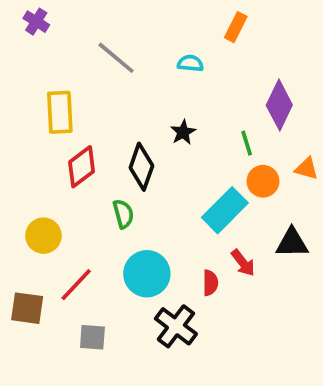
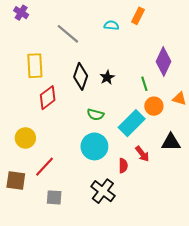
cyan semicircle: (190, 63) -> (111, 25), moved
black diamond: (141, 167) -> (81, 76), moved
green semicircle: (123, 214) -> (95, 115), moved, turned 119
cyan circle: (147, 274) -> (94, 146), moved

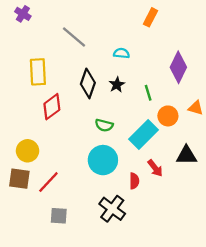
cyan semicircle: (111, 25) -> (121, 53), moved
green line: (144, 84) -> (148, 93), moved
brown square: (16, 180) -> (19, 179), moved

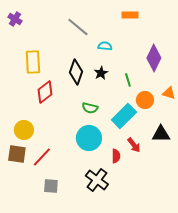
purple cross: (23, 14) -> (15, 19), moved
orange rectangle: (151, 17) -> (130, 15), turned 63
gray line: (74, 37) -> (78, 27), moved

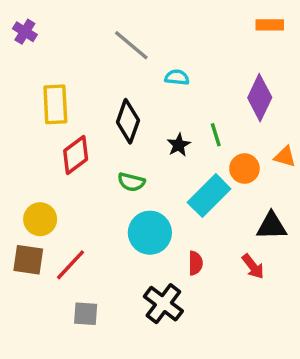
orange rectangle: (130, 15) -> (270, 25), moved
black star: (101, 73) -> (179, 145), moved
green semicircle: (90, 108) -> (131, 182), moved
red arrow: (134, 145) -> (253, 266), moved

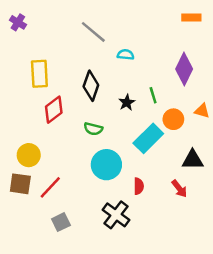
gray square: (86, 314) -> (61, 222), turned -30

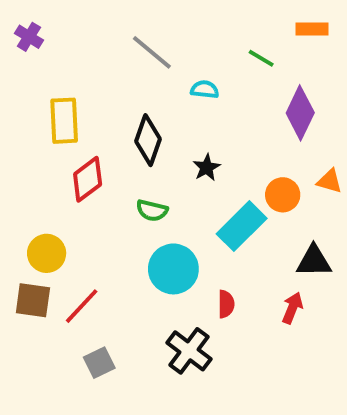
green line: (153, 95) -> (261, 58), moved, turned -42
red arrow: (179, 189) -> (292, 308), turned -120

